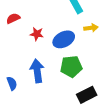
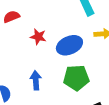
blue arrow: (37, 71) -> (36, 80), size x0.7

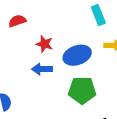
blue arrow: (36, 80) -> (42, 69), moved, turned -90

